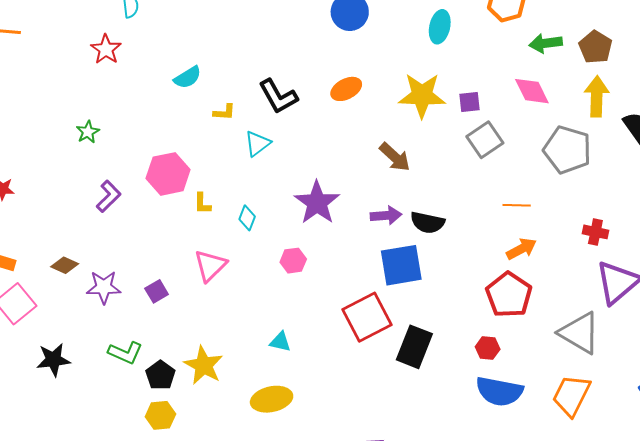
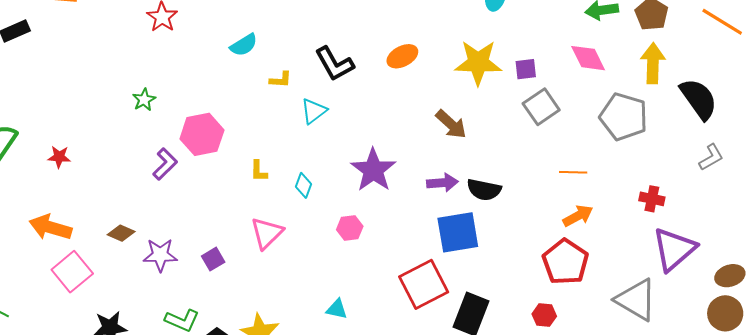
pink hexagon: (168, 174) -> (202, 134), moved

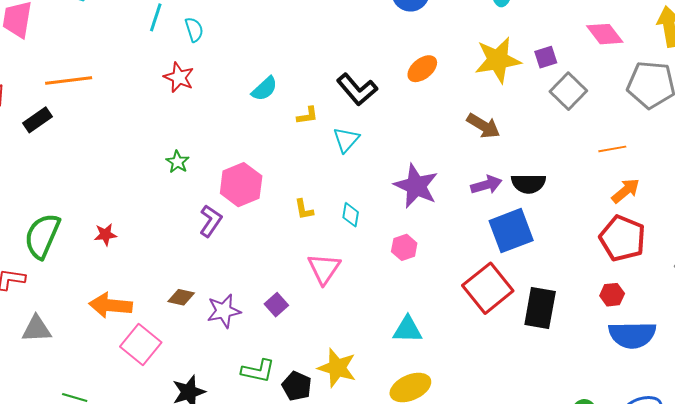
cyan triangle: (337, 309) -> (408, 330), size x1.4

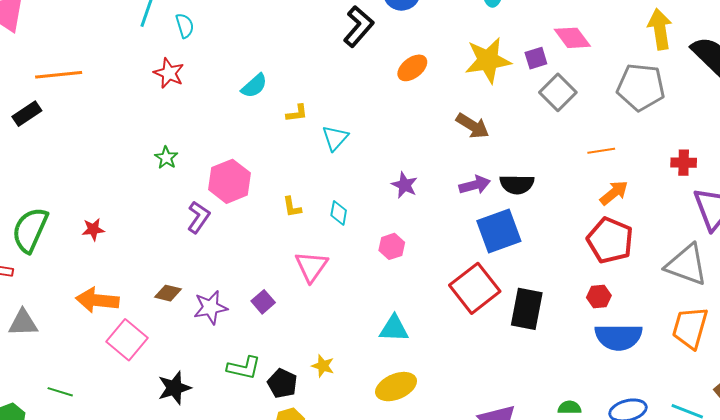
pink diamond: (605, 34) -> (572, 38), moved
black L-shape: (357, 89) -> (358, 26), moved, turned -99
purple star: (416, 186) -> (404, 185), size x0.6
yellow star: (337, 368) -> (323, 366), size x0.6

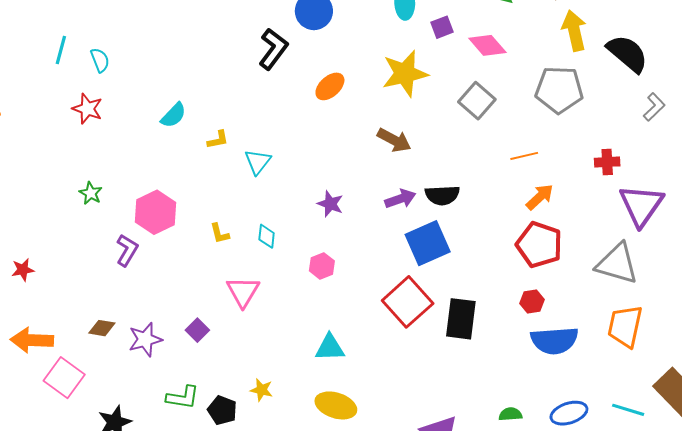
purple square: (536, 58) -> (442, 27), moved
yellow ellipse: (396, 387) -> (336, 405), turned 45

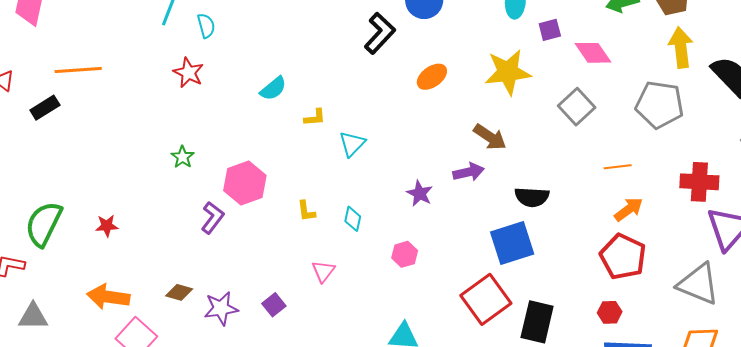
red cross: (607, 162) -> (699, 182), size x1.5
purple arrow: (400, 199) -> (469, 172), moved
pink triangle: (243, 292) -> (323, 271), size x0.7

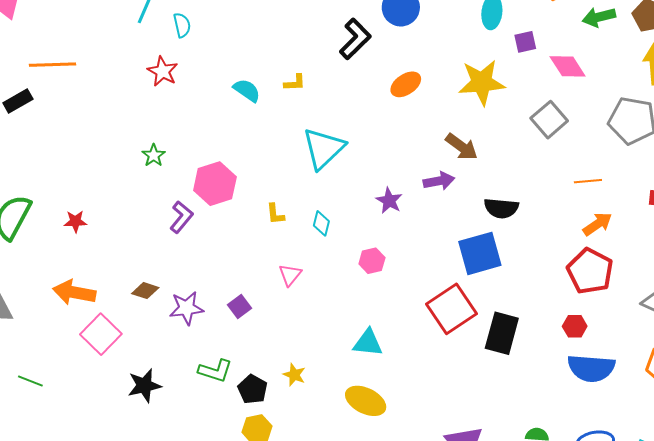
cyan semicircle: (273, 88) -> (247, 90), turned -108
yellow L-shape: (315, 118) -> (295, 83), moved
cyan triangle: (352, 144) -> (324, 148), size x1.6

